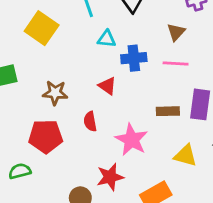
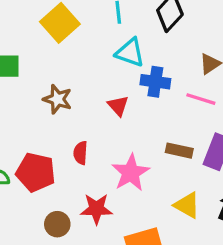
cyan triangle: (107, 39) -> (130, 53), size x1.4
red semicircle: (90, 121) -> (80, 153), moved
red pentagon: (46, 136) -> (36, 172), moved

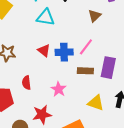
blue cross: (155, 82) -> (64, 52), moved
pink line: (201, 99) -> (86, 47), moved, turned -60
pink star: (131, 173) -> (59, 89), size x0.7

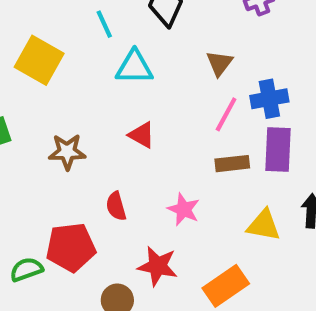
brown triangle: (95, 16) -> (219, 63), moved
blue cross: (64, 52) -> (269, 99), moved
red star: (42, 114) -> (158, 266), turned 30

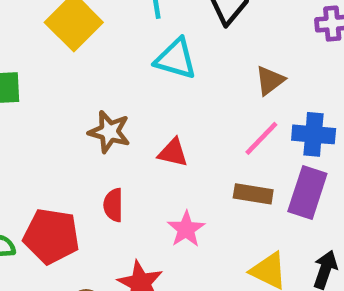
red triangle: (142, 135) -> (173, 153), moved, turned -32
brown star: (67, 152) -> (109, 132), moved

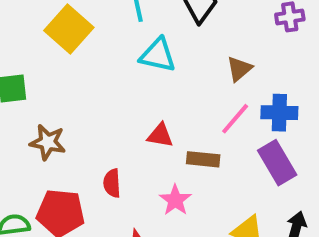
brown star: (109, 132) -> (48, 142), moved
purple rectangle: (307, 193) -> (277, 163), turned -45
brown rectangle: (253, 194) -> (203, 159), moved

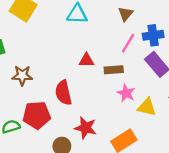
red semicircle: (112, 183) -> (63, 93), size x1.5
pink star: (175, 200) -> (126, 93), moved

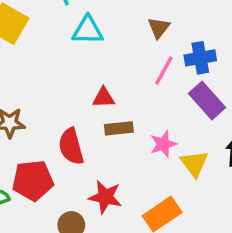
brown rectangle: (114, 70) -> (119, 128), moved
pink star: (126, 93) -> (163, 144), turned 30
yellow triangle: (147, 107) -> (194, 164), turned 42

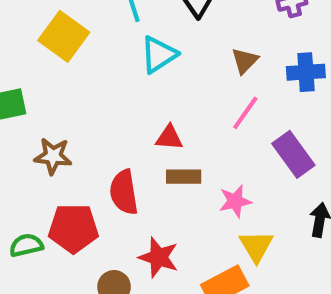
cyan triangle: (88, 30) -> (159, 55), turned -40
blue cross: (200, 58) -> (306, 72), moved
yellow triangle: (194, 164) -> (256, 246), moved

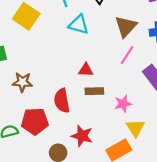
cyan triangle: (159, 55) -> (79, 25), turned 50
brown triangle: (245, 61) -> (126, 26), size x1.5

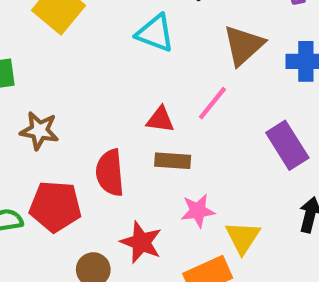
pink line: (127, 55) -> (212, 103), moved
pink star: (123, 104) -> (198, 211), moved

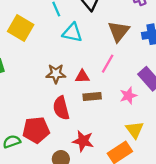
brown star: (39, 131) -> (56, 74), moved
pink star: (198, 211) -> (128, 96), moved

